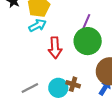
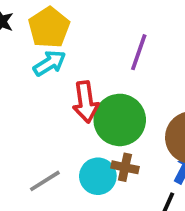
green circle: (88, 41) -> (120, 120), moved

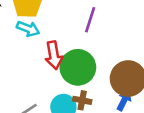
cyan arrow: (50, 63) -> (28, 29), turned 55

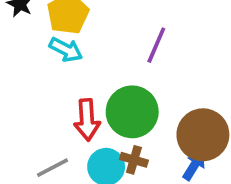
red arrow: (54, 55) -> (87, 120), moved

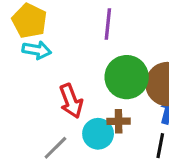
green circle: (132, 112) -> (127, 77), moved

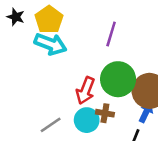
cyan arrow: (37, 50) -> (50, 44), size x1.4
red arrow: (71, 101) -> (85, 91), moved, turned 32

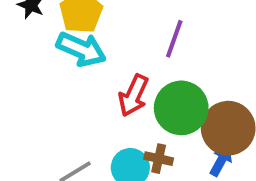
red arrow: (85, 91) -> (134, 95), moved

